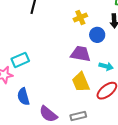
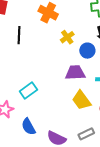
cyan rectangle: (20, 60) -> (28, 90), moved

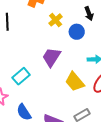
purple trapezoid: (75, 73) -> (51, 57), moved, turned -50

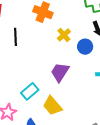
yellow trapezoid: (75, 82) -> (52, 106), moved

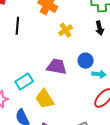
blue circle: (85, 47) -> (86, 61), moved
purple trapezoid: (60, 72) -> (57, 66), turned 60

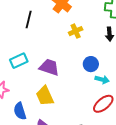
purple trapezoid: (57, 66) -> (49, 67), moved
cyan rectangle: (24, 82) -> (19, 61), moved

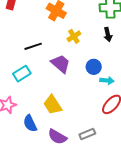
black line: (29, 19) -> (33, 46), moved, turned 66
purple trapezoid: (49, 67) -> (61, 64), moved, turned 30

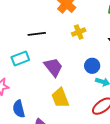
purple trapezoid: (61, 64) -> (53, 67), moved
yellow trapezoid: (53, 105) -> (60, 98), moved

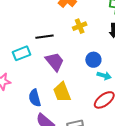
black line: (37, 34) -> (44, 37), moved
blue semicircle: (19, 109) -> (35, 98), moved

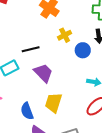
blue circle: (93, 60) -> (83, 50), moved
yellow trapezoid: (62, 92) -> (54, 103), turned 45

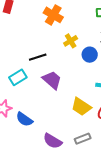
yellow trapezoid: (54, 103) -> (81, 107), moved, turned -70
blue semicircle: (27, 111) -> (24, 119), moved, turned -30

